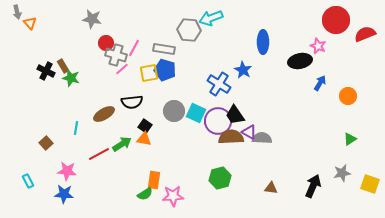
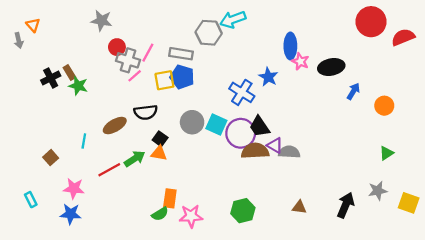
gray arrow: (17, 12) -> (19, 40), moved
pink star: (318, 46) -> (300, 61), moved
black cross: (46, 71) -> (51, 78), turned 36
green hexagon: (220, 178) -> (243, 211), moved

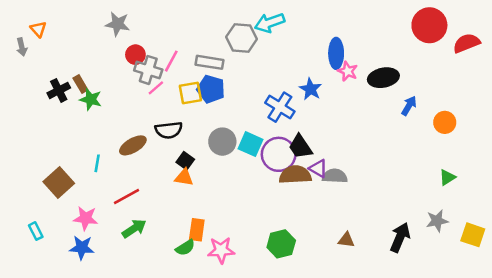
brown square: (51, 158) -> (59, 182), size x1.6
green arrow: (135, 159) -> (134, 228), moved

